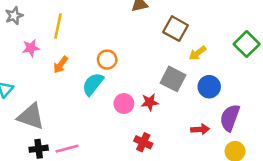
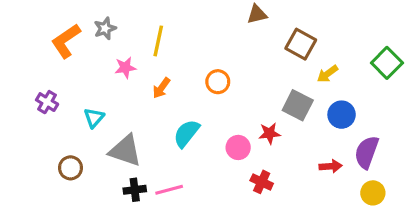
cyan semicircle: (93, 84) -> (186, 133), moved
pink circle: (124, 103) -> (238, 147), moved

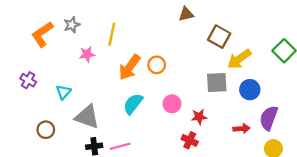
yellow arrow: (327, 74) -> (239, 59), size x1.5
orange arrow: (161, 88) -> (130, 67), moved, size x1.6
gray square: (298, 105) -> (217, 83), turned -30
red star: (269, 133) -> (199, 117), moved
pink circle: (238, 147) -> (172, 104), moved

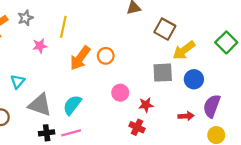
cyan semicircle: (133, 104) -> (72, 105), moved

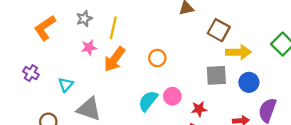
gray star: (25, 18) -> (84, 19), moved
yellow arrow: (184, 50) -> (238, 52), turned -145
orange arrow: (80, 58) -> (114, 59), moved
cyan semicircle: (72, 105) -> (148, 101), moved

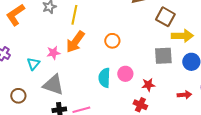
pink star: (89, 48) -> (53, 53), moved
cyan semicircle: (148, 101) -> (104, 78), turned -36

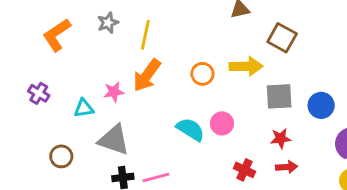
yellow arrow: (182, 36) -> (246, 66), moved
cyan triangle: (33, 64) -> (84, 108), turned 40
cyan semicircle: (104, 78) -> (190, 129), turned 120
red star: (148, 85) -> (281, 138), moved
red arrow: (184, 95) -> (287, 167), moved

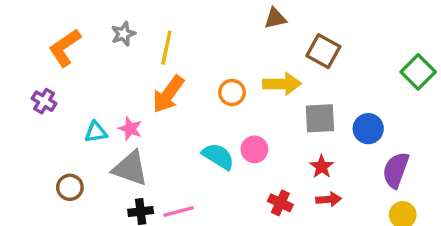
pink star: (114, 92) -> (130, 129), moved, turned 30
purple cross: (39, 93) -> (44, 101), moved
red star: (281, 138) -> (322, 167), turned -30

